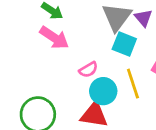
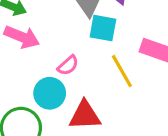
cyan circle: (103, 91) -> (50, 93), moved

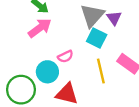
pink arrow: (22, 37) -> (40, 28), turned -75

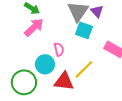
pink semicircle: (65, 56) -> (59, 49), turned -72
yellow line: (101, 71) -> (84, 69), moved, turned 65

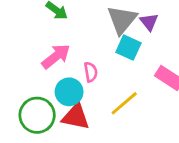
pink arrow: (34, 27) -> (56, 56), moved
red triangle: (64, 81) -> (76, 117), moved

